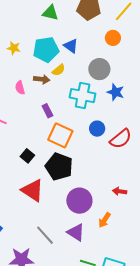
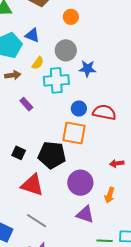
yellow semicircle: (59, 70) -> (38, 63), moved
orange square: (60, 135) -> (74, 133), moved
red semicircle: (121, 139) -> (104, 112), turned -115
gray line: (45, 235) -> (36, 221), moved

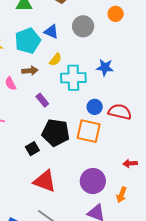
orange circle: (71, 17) -> (116, 14), moved
gray circle: (66, 50) -> (83, 26), moved
black square: (19, 153) -> (32, 149), turned 32
black pentagon: (52, 155) -> (56, 133), moved

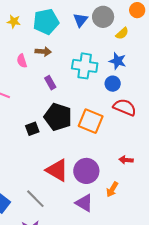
blue triangle: (51, 32) -> (80, 20), moved, turned 35
yellow semicircle: (56, 60) -> (122, 33), moved
blue circle: (95, 107) -> (113, 84), moved
red triangle: (45, 181) -> (57, 170), moved

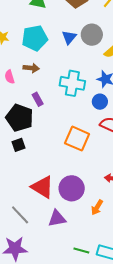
black pentagon: (58, 117) -> (20, 118), moved
purple triangle: (84, 203) -> (57, 218), moved, turned -42

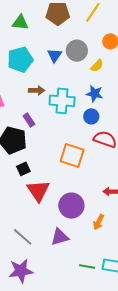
brown arrow: (31, 68) -> (37, 90), moved
black square: (18, 145) -> (23, 169), moved
red triangle: (42, 187) -> (38, 191), moved, turned 30

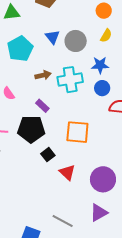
gray circle: (77, 51) -> (76, 41), moved
yellow semicircle: (97, 66) -> (106, 36), moved
orange square: (72, 155) -> (77, 132), moved
red triangle: (38, 191) -> (67, 172), size x0.7

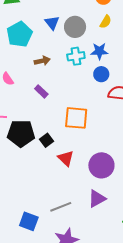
cyan cross: (70, 80) -> (76, 56), moved, size x0.7
black pentagon: (31, 129) -> (21, 133), moved
gray line: (63, 221) -> (61, 207), turned -50

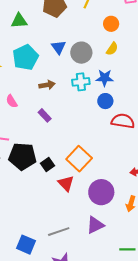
orange square: (76, 118) -> (79, 159), moved, turned 35

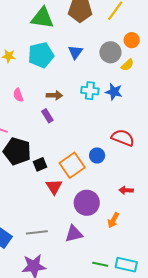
green triangle: (19, 21) -> (42, 18), size x1.4
gray circle: (81, 53) -> (110, 52), moved
brown arrow: (47, 85) -> (54, 95), moved
blue circle: (105, 101) -> (97, 155), moved

